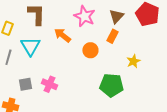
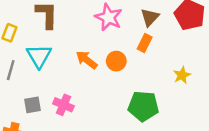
orange arrow: (62, 35) -> (87, 60), moved
yellow star: (133, 61) -> (182, 75), moved

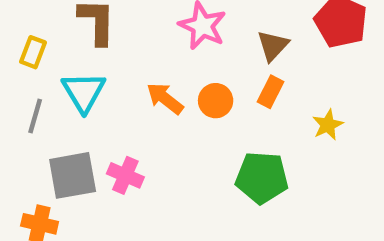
brown triangle: (150, 17) -> (273, 46), moved
orange rectangle: (145, 43) -> (271, 92), moved
gray square: (33, 105) -> (73, 175), size x1.6

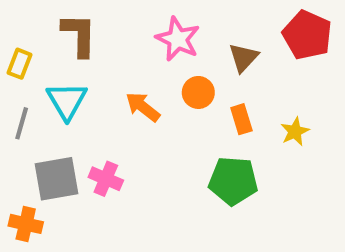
orange rectangle: (271, 92) -> (241, 119), moved, turned -44
orange circle: (216, 101) -> (198, 92), moved

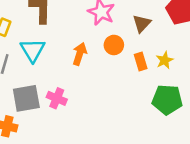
orange arrow: (143, 107) -> (80, 54), turned 70
yellow star: (295, 132) -> (165, 60), moved
green pentagon: (233, 181) -> (167, 100), moved

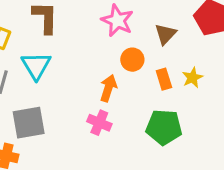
orange arrow: (80, 54) -> (108, 88), moved
pink cross: (57, 98) -> (99, 123), moved
green pentagon: (167, 100) -> (164, 127), moved

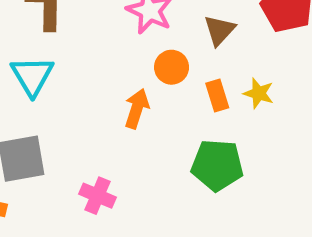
yellow star: (192, 78) -> (259, 93), turned -30
pink cross: (99, 123) -> (98, 196), moved

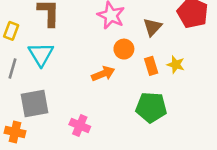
orange arrow: (137, 109) -> (103, 74), turned 50

